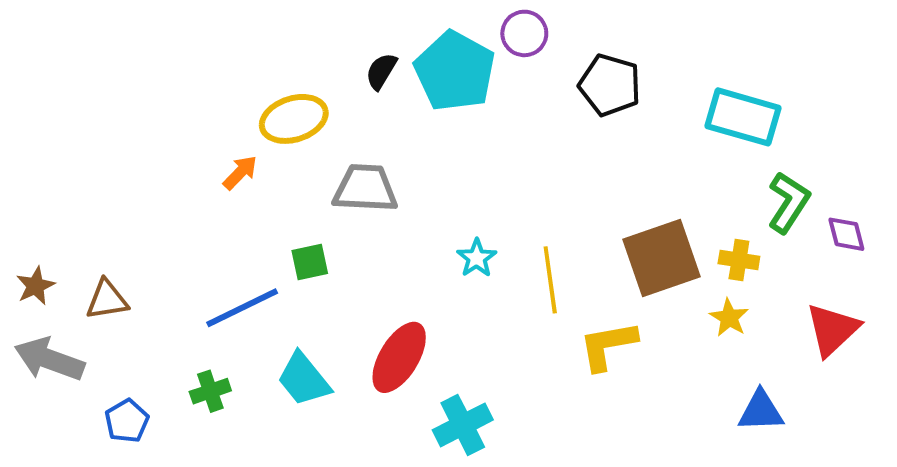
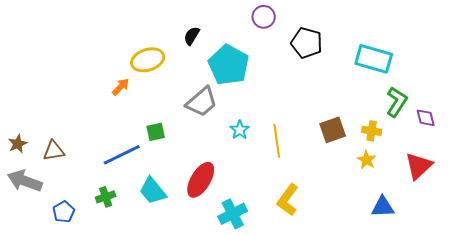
cyan pentagon: (455, 71) -> (229, 65), moved
gray trapezoid: (365, 188) -> (202, 102), moved, turned 136
brown square: (661, 258) -> (333, 130), size x0.7
yellow L-shape: (608, 345) -> (288, 200), moved, turned -44

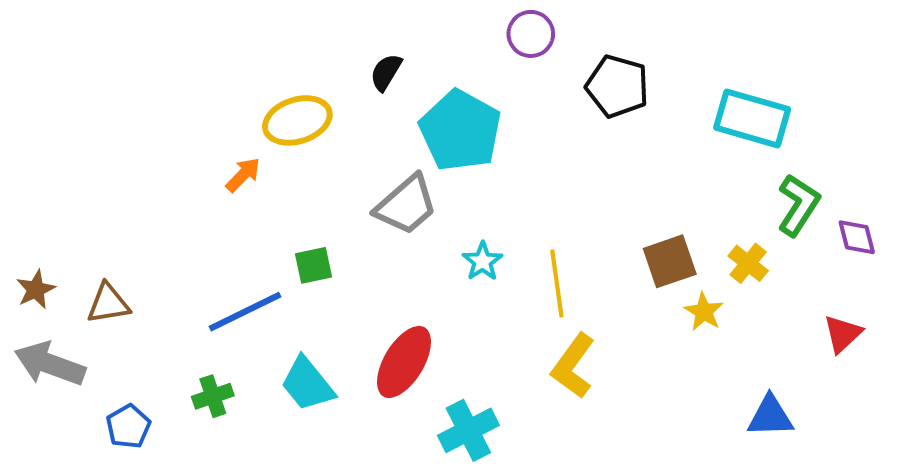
yellow cross: (372, 131) -> (748, 263), turned 30
yellow star: (367, 160) -> (704, 312), moved
red triangle: (419, 166) -> (843, 334), size x0.7
yellow L-shape: (288, 200) -> (573, 366), moved

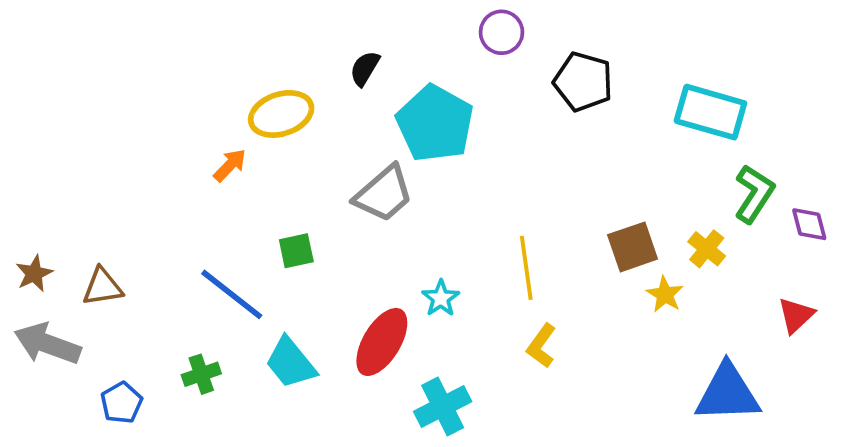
cyan star: (482, 261) -> (441, 298), moved
blue line: (245, 312) -> (232, 294), turned 64
yellow L-shape: (573, 366) -> (541, 346), size x0.7
blue triangle: (770, 416) -> (728, 393), size x1.5

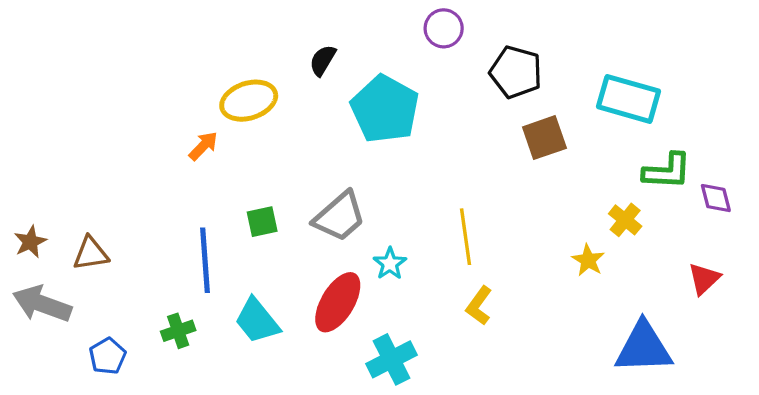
gray trapezoid: (384, 194) -> (339, 217), moved
green L-shape: (754, 194) -> (667, 171), turned 60
brown square: (633, 247) -> (544, 138), moved
blue line: (232, 294) -> (205, 260), turned 48

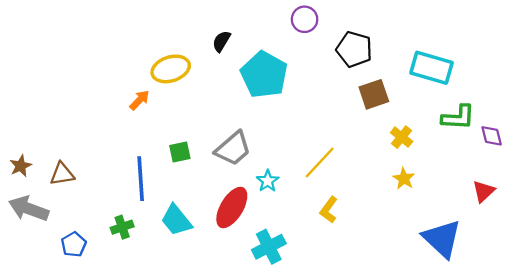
yellow cross: (625, 220) -> (402, 137), moved
yellow line: (465, 237) -> (320, 162), turned 51
blue triangle: (644, 348) -> (442, 239), turned 45

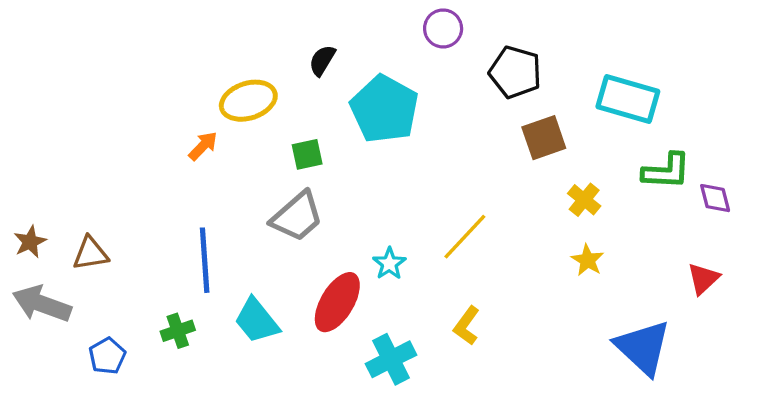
gray trapezoid: (233, 149) -> (297, 217), moved
green square: (180, 152) -> (307, 154), moved
yellow L-shape: (329, 210) -> (467, 326), moved

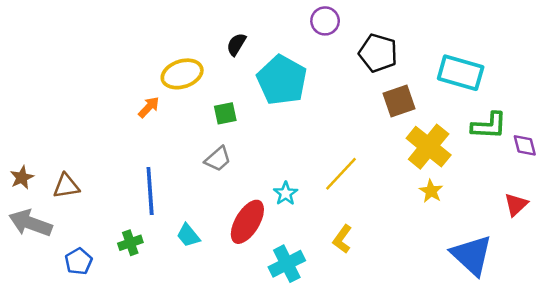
yellow cross: (584, 200) -> (429, 147), size x1.8
gray trapezoid: (297, 217) -> (218, 159), size x0.7
cyan trapezoid: (257, 321) -> (188, 235), size x0.7

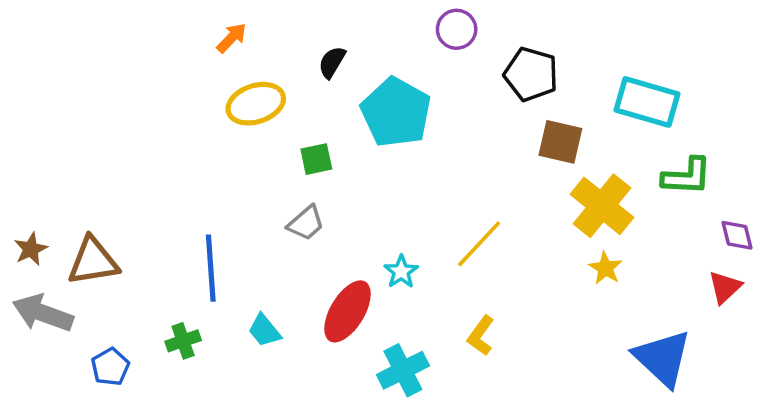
brown square: (399, 101) -> (560, 142), turned 32
orange arrow: (149, 107) -> (232, 38), moved
purple diamond: (525, 145) -> (737, 235), moved
brown triangle: (66, 186) -> (93, 261), size x1.4

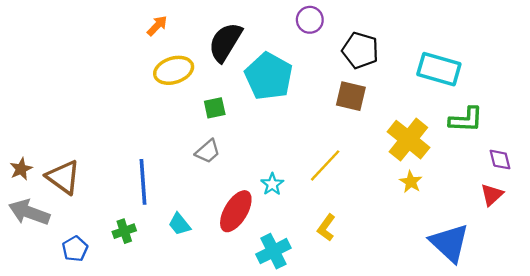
black semicircle: (332, 62) -> (225, 42), size x1.8
brown square: (560, 142) -> (351, 96), moved
brown triangle: (93, 261) -> (63, 177), turned 45

